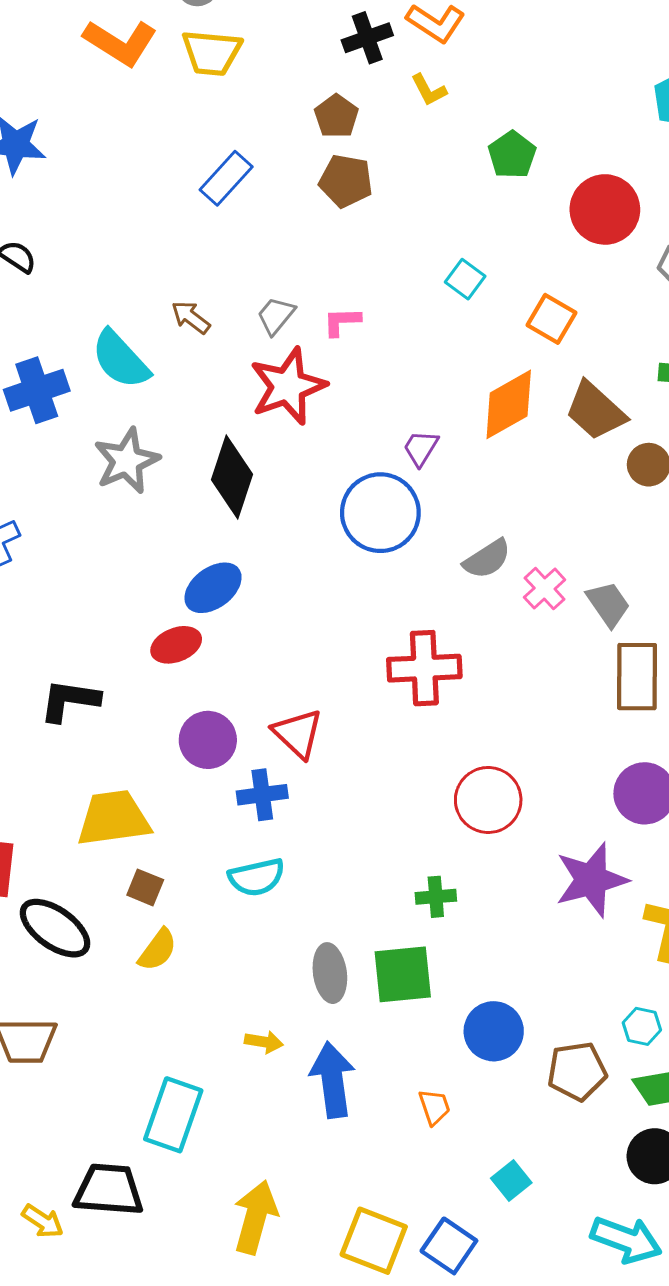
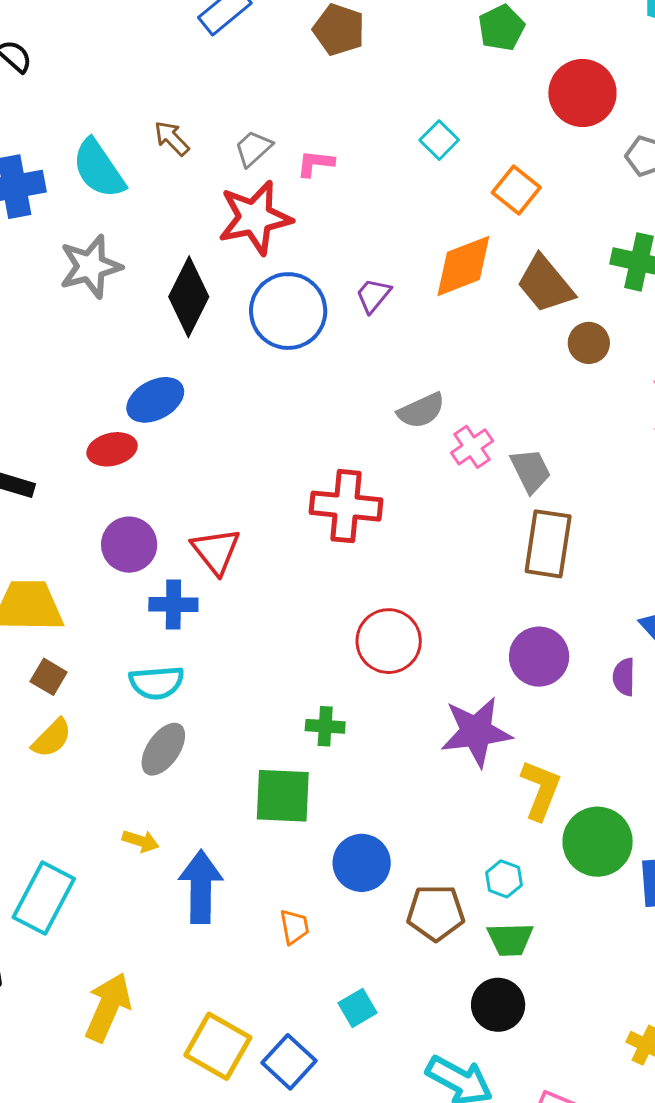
blue circle: (380, 513) -> (288, 311), moved
gray ellipse: (330, 973) -> (163, 749), moved, turned 34

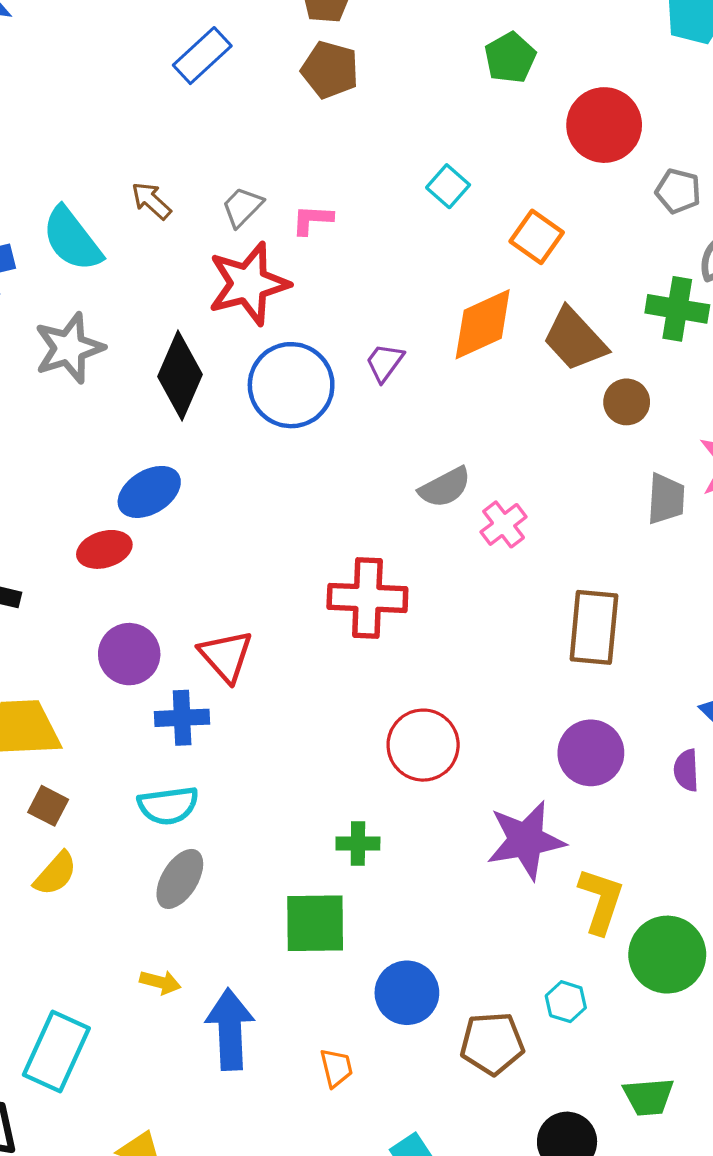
gray trapezoid: (531, 471) -> (666, 499), moved, turned 33
green trapezoid: (510, 939) -> (648, 1097), moved

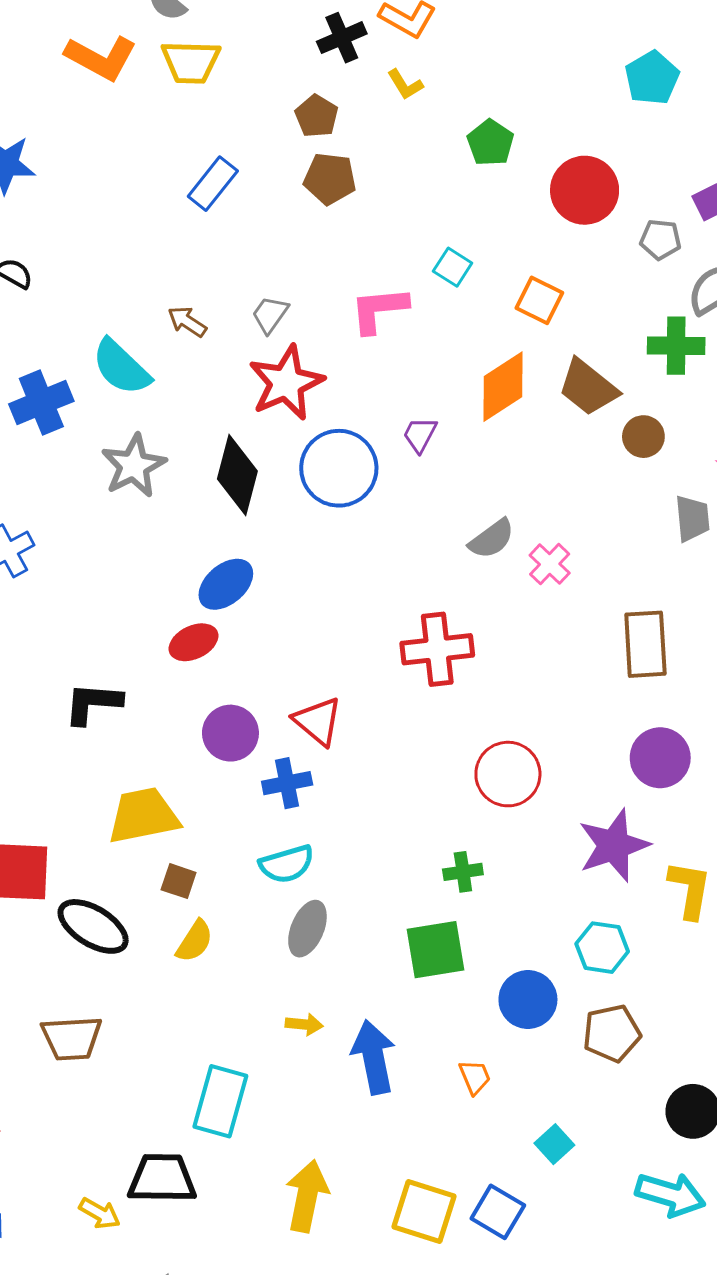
pink L-shape: (312, 220) -> (379, 310), moved, size x1.6
cyan hexagon: (566, 1002) -> (602, 948), moved, size x1.4

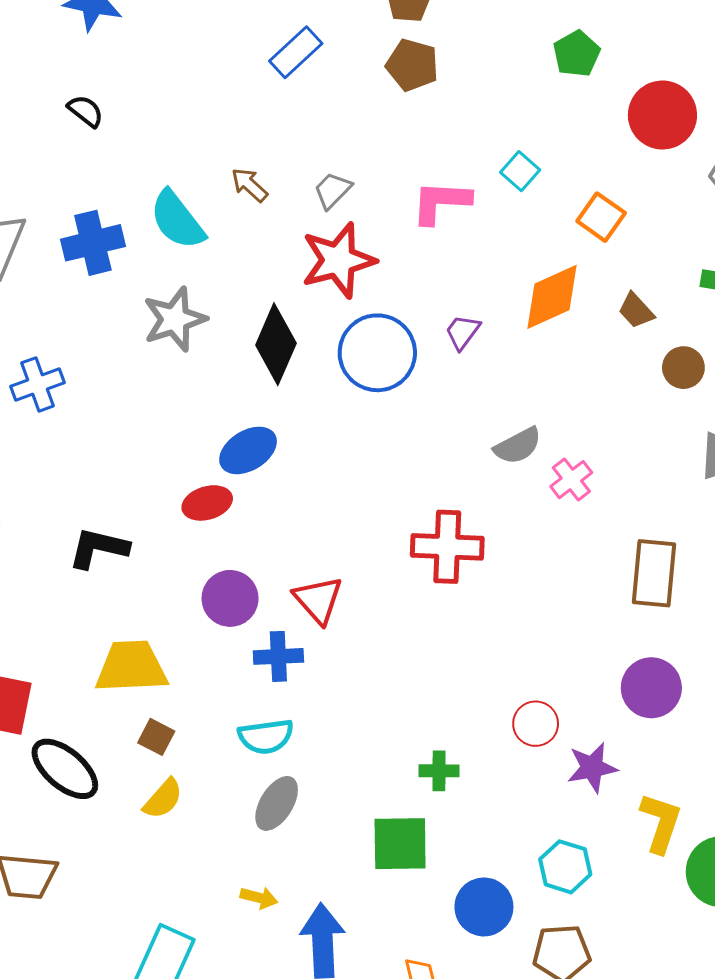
brown trapezoid: (588, 387) -> (636, 311), size x0.6
red circle: (508, 774) -> (536, 724), moved, size x0.7
purple star: (614, 845) -> (592, 768), size x0.7

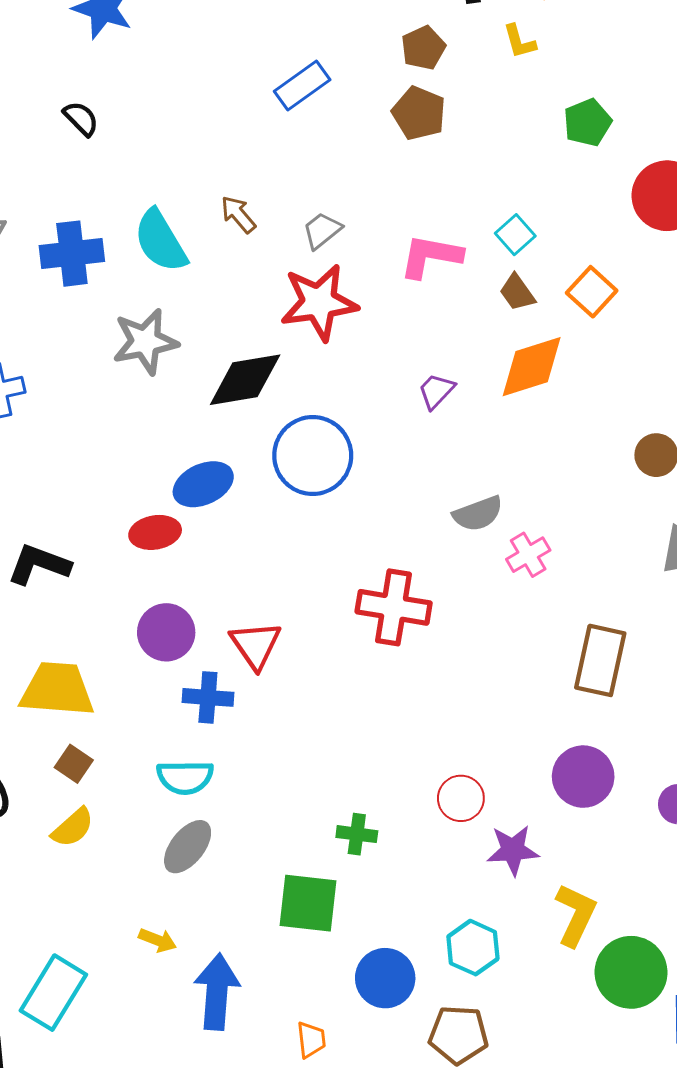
brown trapezoid: (636, 311) -> (517, 292), moved
black diamond: (276, 344) -> (245, 380), turned 50
blue circle: (377, 353) -> (313, 456), moved

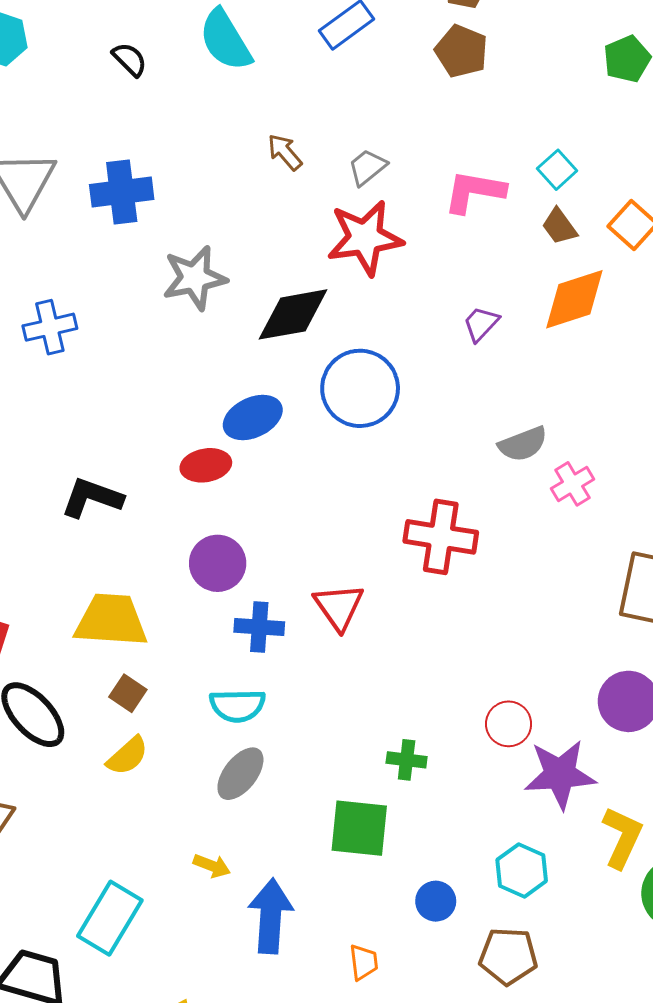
cyan semicircle: (160, 241) -> (225, 40), moved
red triangle: (256, 645) -> (339, 607), moved
purple star: (513, 850) -> (560, 774), size x1.4
blue circle: (385, 978) -> (436, 901), size x0.7

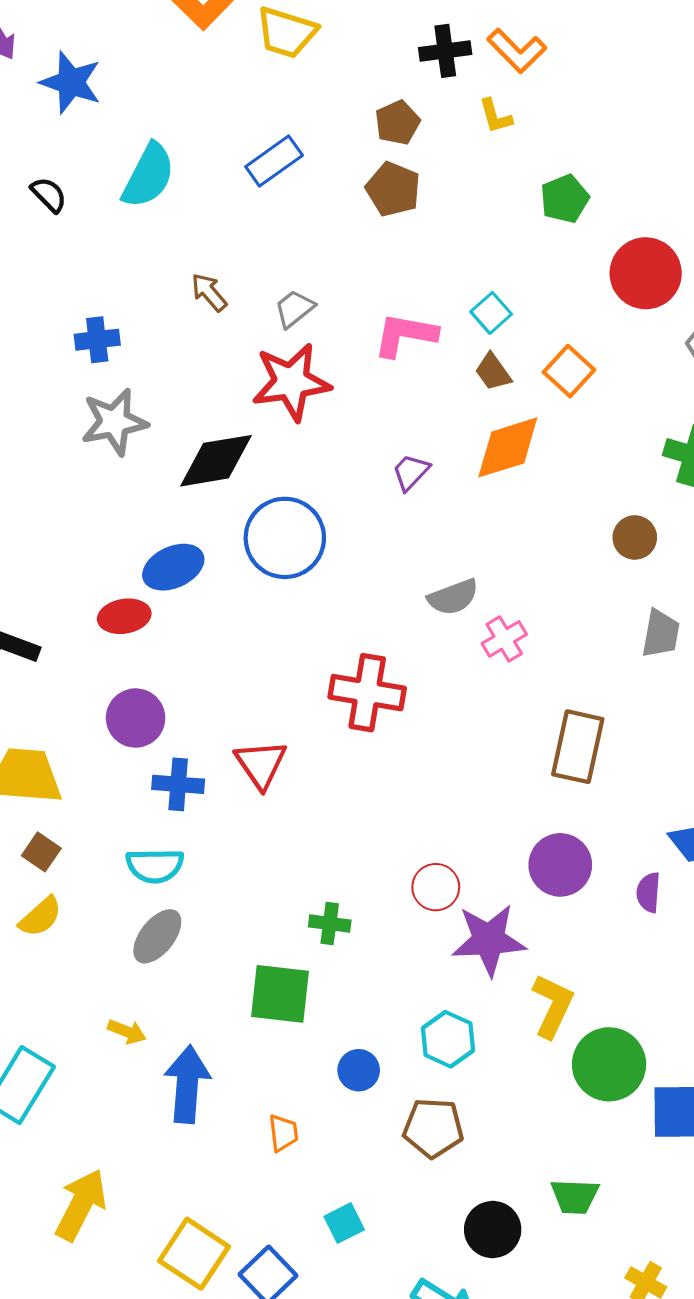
cyan semicircle: (225, 40) -> (148, 176), turned -122
blue cross: (122, 192) -> (97, 340), moved, size x0.7

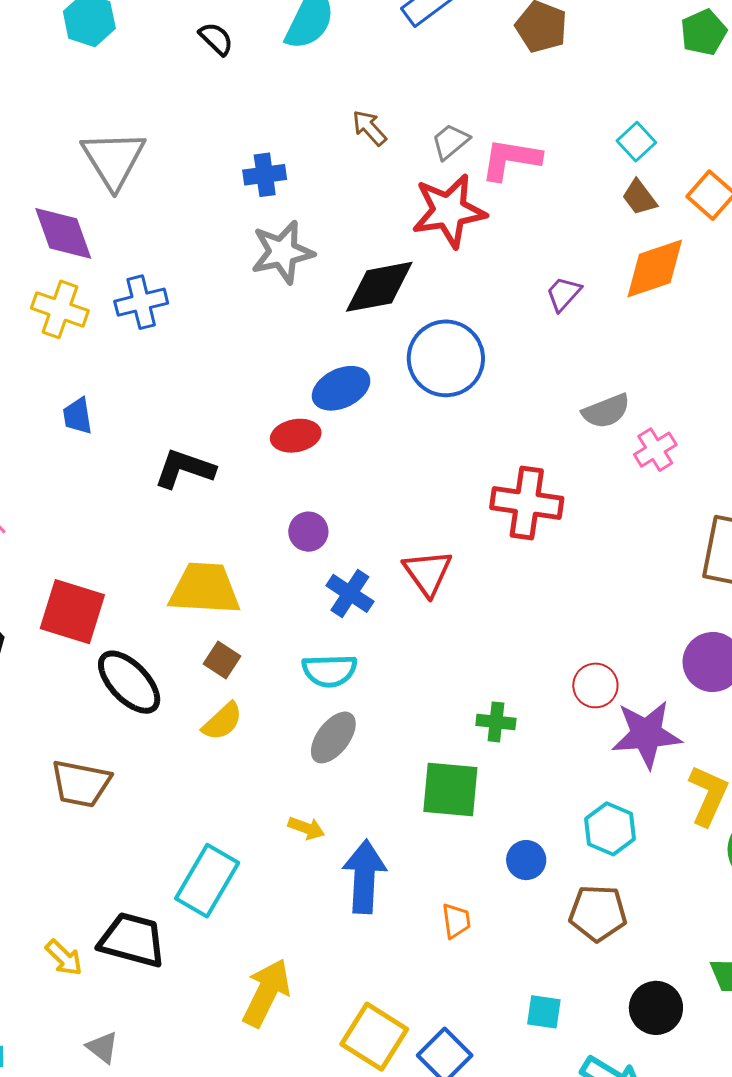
pink L-shape: (405, 335) -> (511, 159), moved
purple circle: (136, 718) -> (308, 532), size x0.7
blue cross: (178, 784) -> (350, 593), turned 30
cyan square: (344, 1223) -> (544, 1012), moved, turned 36

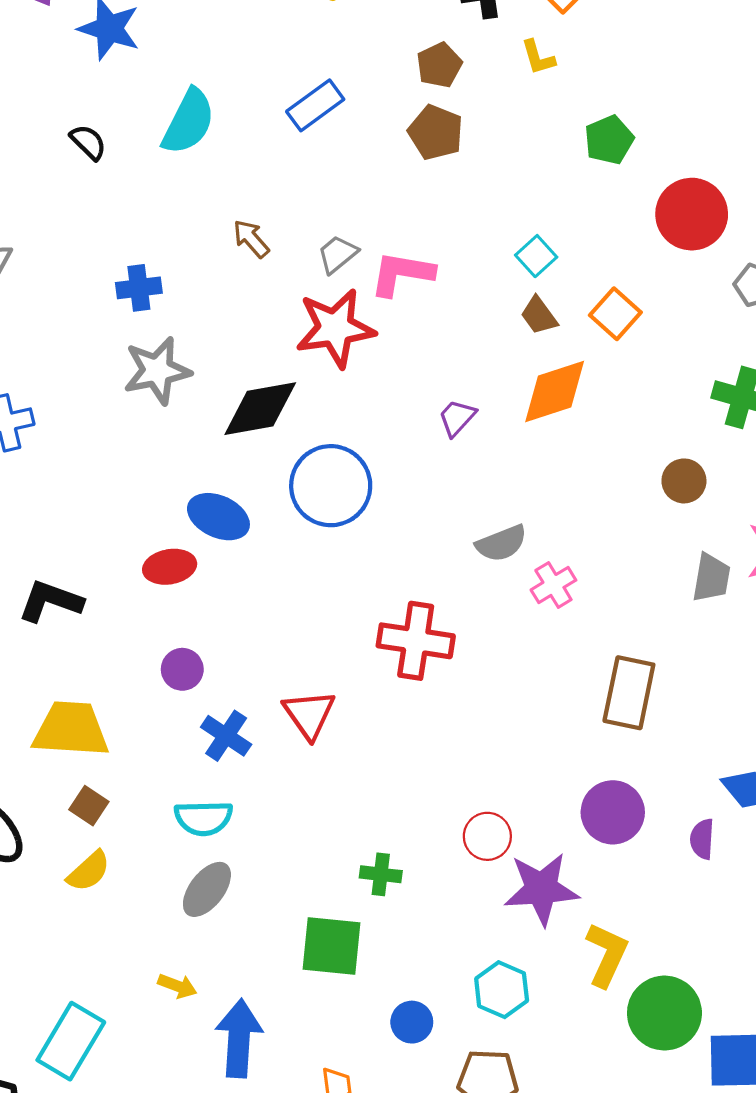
blue ellipse: (341, 388) -> (218, 517), turned 50

